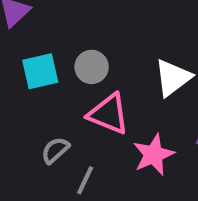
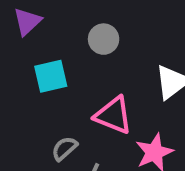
gray circle: (92, 67) -> (104, 39), moved

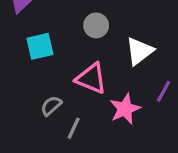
gray circle: (104, 39) -> (96, 25), moved

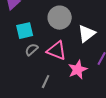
gray circle: (96, 25) -> (60, 18), size x1.5
gray semicircle: (51, 106) -> (32, 50), moved

